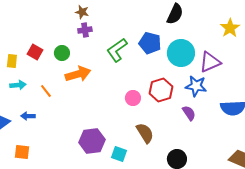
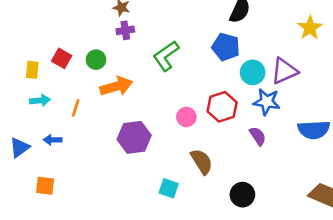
blue pentagon: (150, 43) -> (226, 47), moved
cyan circle: (181, 53) -> (253, 72), moved, size x0.7
orange line: (46, 91) -> (76, 108), turned 56
purple hexagon: (92, 141) -> (134, 137), moved

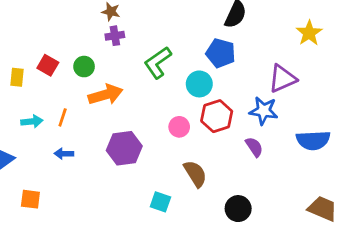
cyan circle: (253, 72) -> (199, 84), moved
cyan arrow: (40, 100) -> (32, 121), moved
blue arrow: (53, 140) -> (64, 154), moved

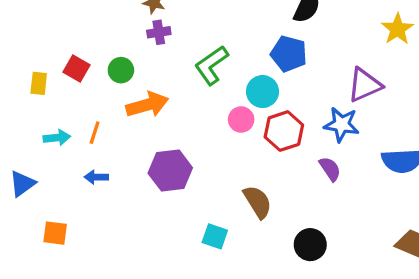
pink circle: (179, 127) -> (241, 120), moved

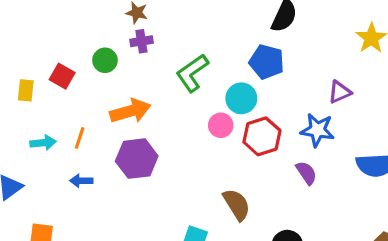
green circle: (121, 70) -> (105, 60), moved
purple triangle: (365, 85) -> (340, 92), size x0.7
purple hexagon: (170, 171) -> (137, 159), moved

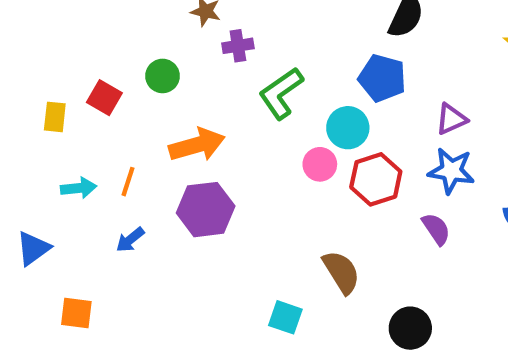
purple cross: (141, 41) -> (238, 46), moved
purple triangle: (340, 92) -> (451, 119), moved
blue arrow: (81, 181) -> (130, 240), turned -40

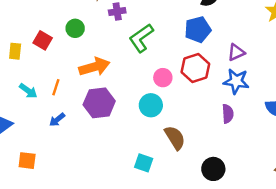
blue pentagon: (382, 78) -> (198, 30), turned -30
cyan circle: (348, 128) -> (151, 105), moved
red hexagon: (376, 179) -> (195, 68), moved
cyan arrow: (78, 188) -> (28, 91), turned 42
purple semicircle: (436, 229) -> (228, 114), turned 30

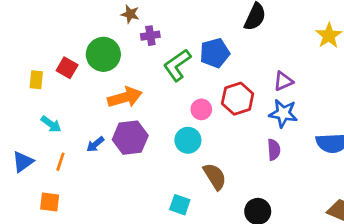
green circle: (75, 28) -> (103, 54), size x1.6
blue pentagon: (198, 30) -> (215, 53), moved
orange line: (56, 87) -> (60, 162), moved
blue arrow: (57, 120) -> (95, 144), moved

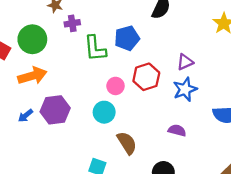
green L-shape: (177, 65) -> (95, 48), turned -60
orange arrow: (125, 97) -> (32, 76), moved
blue star: (283, 113) -> (185, 89), turned -30
purple semicircle: (274, 150) -> (177, 130), moved, turned -72

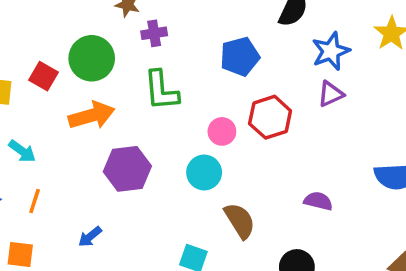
green L-shape: (95, 48) -> (161, 90), moved
blue star: (185, 89) -> (331, 51), moved
blue arrow: (26, 116) -> (90, 237), moved

